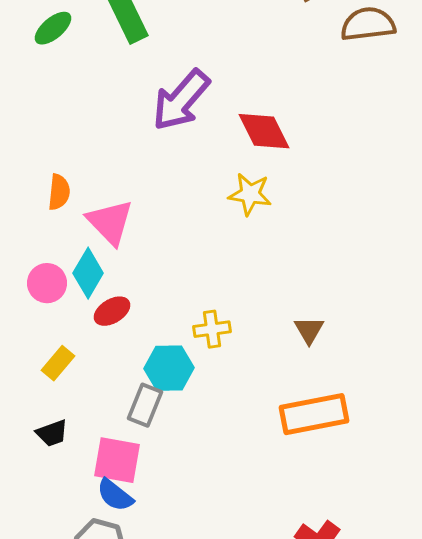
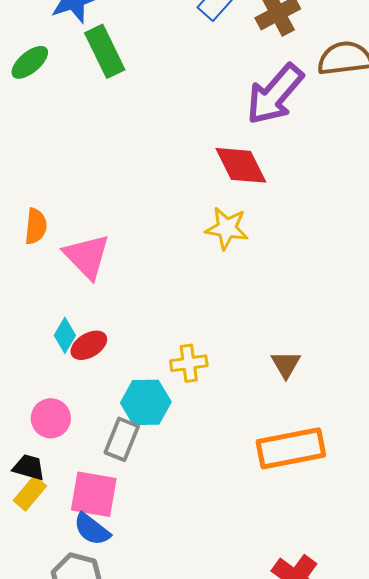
purple arrow: (181, 100) -> (275, 94), moved
cyan diamond: (88, 273) -> (65, 335), moved, size x0.7
pink circle: (47, 283) -> (51, 418), moved
yellow rectangle: (58, 363) -> (30, 493), moved
black trapezoid: (52, 433) -> (29, 467), turned -144

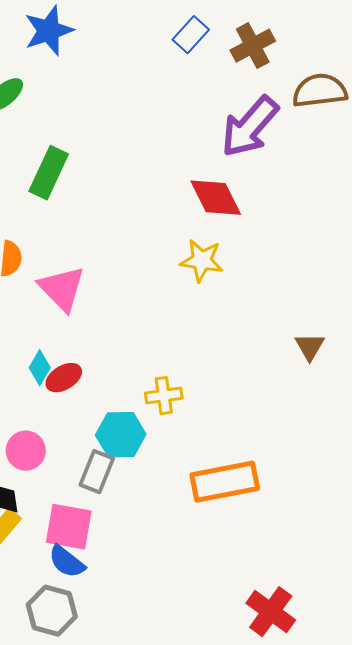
green rectangle: (105, 51) -> (49, 173), moved, turned 51
brown triangle: (286, 364) -> (310, 347), moved
orange rectangle: (291, 448) -> (225, 482), moved

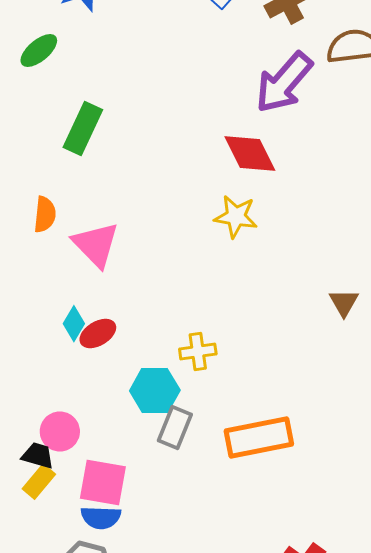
pink circle: (26, 451) -> (60, 432), moved
gray rectangle: (97, 472) -> (175, 428), moved
blue semicircle: (67, 562) -> (101, 518), turned -36

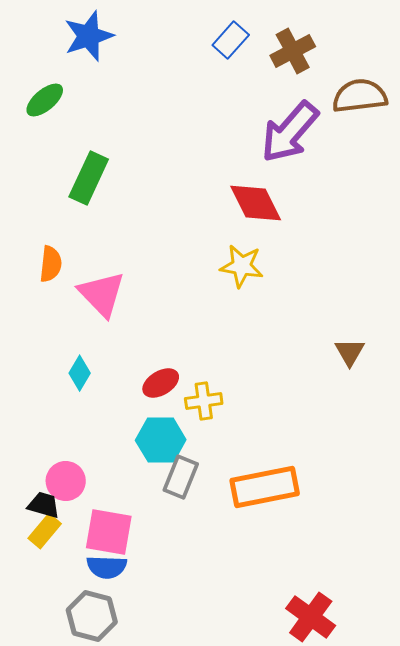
red ellipse: (98, 334) -> (161, 383), moved

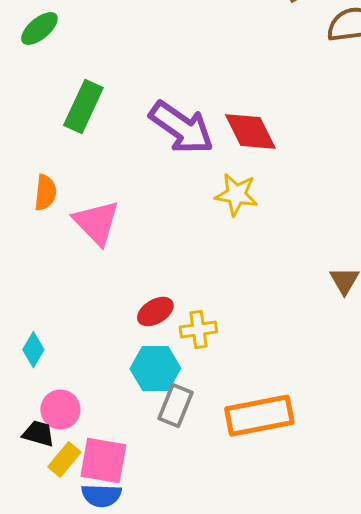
purple arrow: (290, 132) -> (181, 128), moved, turned -96
cyan diamond: (80, 373) -> (33, 350), moved
yellow rectangle: (45, 531) -> (64, 460), moved

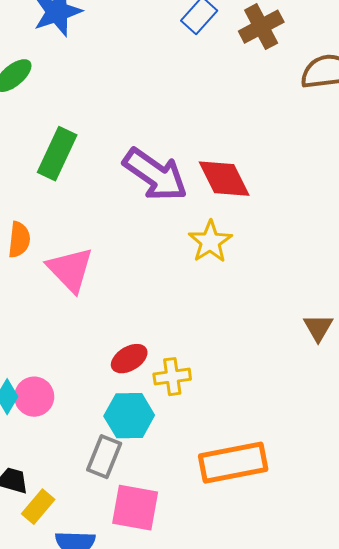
yellow star: (236, 195) -> (210, 242), turned 30
gray rectangle: (175, 406) -> (104, 457), moved
pink circle: (60, 410) -> (34, 397), moved
pink square: (103, 461) -> (135, 508), moved

